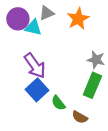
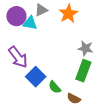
purple arrow: (35, 66) -> (18, 57), moved

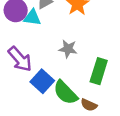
gray star: (85, 48) -> (68, 49), moved
green semicircle: (55, 87) -> (65, 93), size x1.6

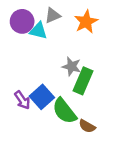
purple arrow: (20, 59) -> (22, 100), moved, size x0.7
green rectangle: (99, 71) -> (83, 81), moved

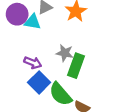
purple arrow: (22, 100) -> (33, 63), moved, turned -30

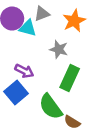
gray star: (65, 53) -> (59, 49), moved
blue square: (39, 82) -> (16, 92), moved

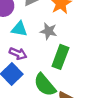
cyan triangle: (28, 28) -> (19, 29), moved

